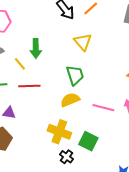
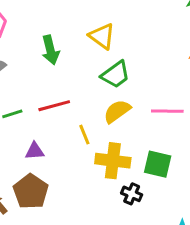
yellow triangle: (83, 42) -> (102, 36), moved
yellow line: (20, 64) -> (84, 135), moved, turned 32
green trapezoid: (75, 75) -> (116, 75), turned 85

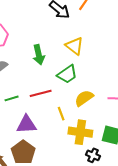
green trapezoid: (116, 75) -> (67, 74), moved
purple triangle: (35, 151) -> (26, 124), size x1.5

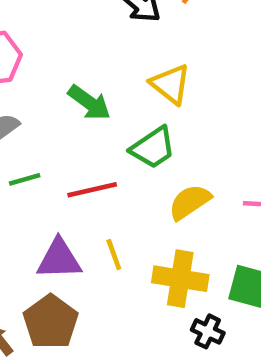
green arrow: (39, 55) -> (89, 103), turned -42
green line: (12, 98) -> (25, 179), moved
yellow line: (61, 114) -> (114, 254), moved

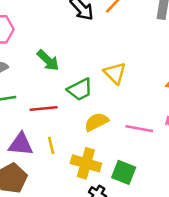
yellow triangle: (170, 84) -> (115, 73), moved

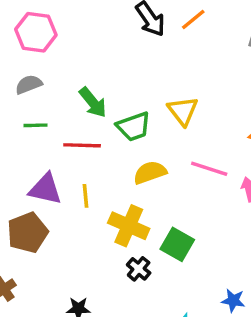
green arrow: (48, 60) -> (93, 102), moved
pink line: (139, 129) -> (209, 169), moved

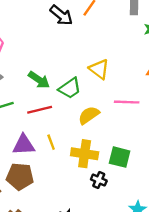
brown pentagon: (28, 233) -> (20, 176), turned -30

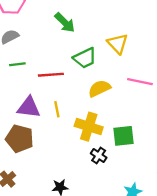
green arrow: (39, 80) -> (65, 23), moved
green square: (120, 157) -> (123, 136), turned -30

